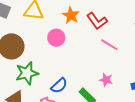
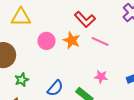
orange star: (71, 15) -> (72, 40), moved
green star: (27, 73) -> (22, 80), size x0.6

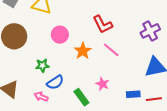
orange star: (72, 40) -> (83, 51), moved
green star: (22, 80) -> (42, 65), moved

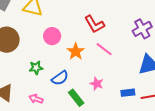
blue semicircle: (55, 82) -> (60, 78), moved

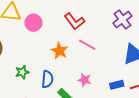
pink circle: (52, 36) -> (33, 23), moved
blue semicircle: (60, 78) -> (47, 79), turned -42

